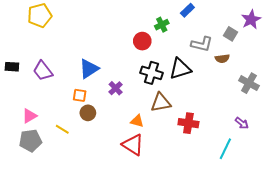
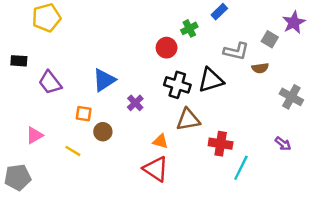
black rectangle: (12, 67) -> (19, 61), moved
orange square: (80, 95) -> (84, 114), moved
gray pentagon: (30, 141) -> (18, 177), moved
cyan line: (225, 149) -> (241, 168), moved

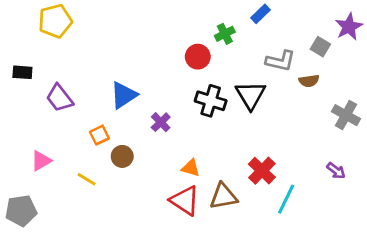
black triangle: (211, 80) -> (250, 95), turned -44
orange square: (84, 114) -> (99, 135), turned -35
brown triangle: (188, 120) -> (223, 196), moved
red cross: (221, 144) -> (262, 171), turned 35

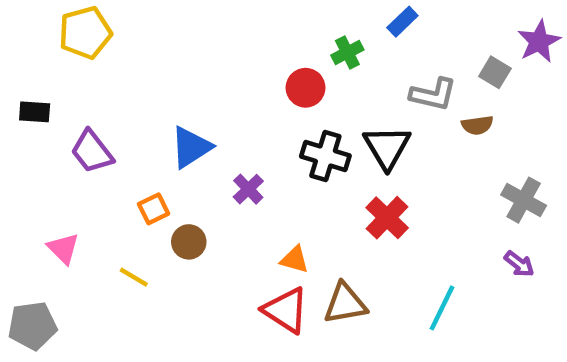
gray cross: (346, 115) -> (524, 200), moved
pink triangle: (41, 161) -> (63, 249), turned -45
red cross: (262, 171) -> (387, 218), moved

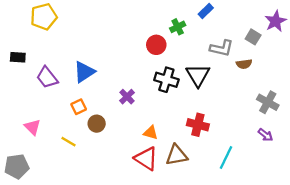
blue triangle: (191, 147) -> (84, 72), moved
red cross: (387, 218) -> (198, 125), moved, turned -30

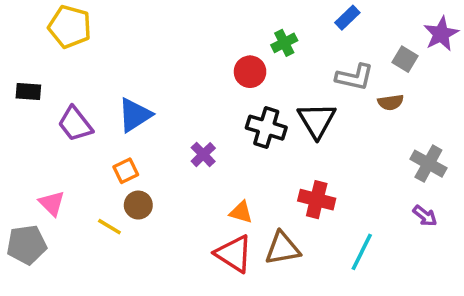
blue rectangle: (206, 11) -> (347, 18), moved
yellow pentagon: (44, 17) -> (70, 27), turned 30
brown circle: (97, 124) -> (138, 205), moved
gray pentagon: (17, 166) -> (27, 245), moved

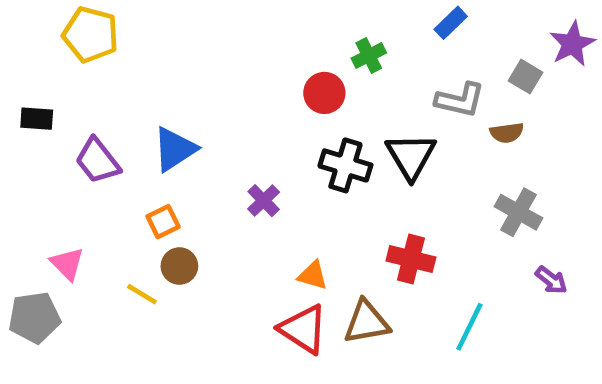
gray cross: (428, 164) -> (518, 212), moved

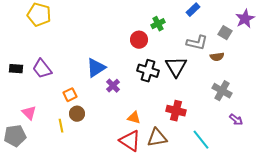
black rectangle: (37, 119) -> (16, 69), moved
blue triangle: (175, 149) -> (96, 68), moved
yellow line: (142, 294) -> (61, 126), turned 48
cyan line: (469, 327) -> (201, 140), turned -65

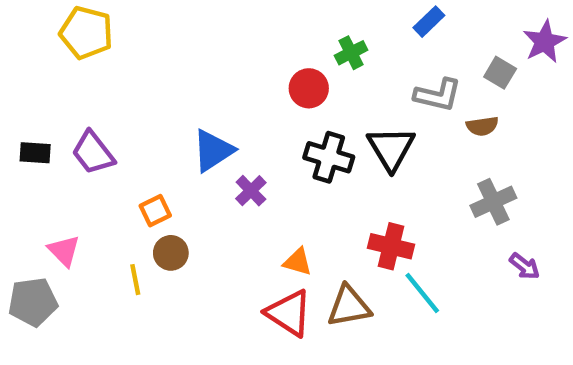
gray cross: (222, 91) -> (493, 202), turned 36
cyan line: (201, 140) -> (422, 293), moved

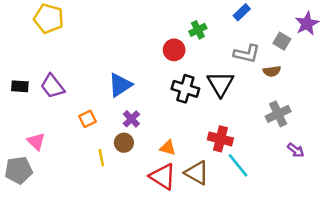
purple cross: (251, 191) -> (131, 119), moved
brown circle: (171, 253) -> (124, 143), moved
yellow line: (135, 280) -> (101, 158), moved
brown triangle: (349, 306) -> (197, 173), turned 40

